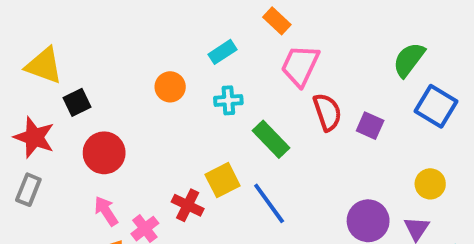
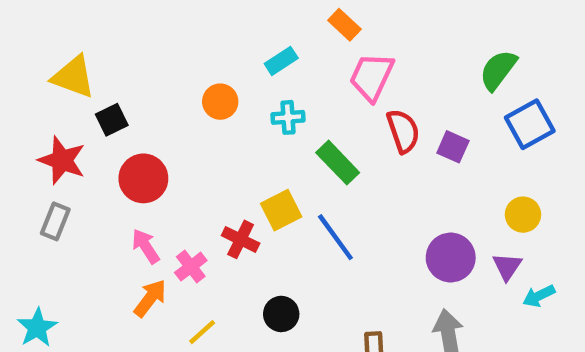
blue square: (436, 106) -> (530, 124), turned 30

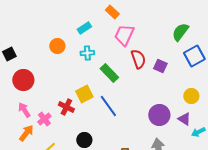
purple triangle: (507, 267) -> (184, 119), turned -32

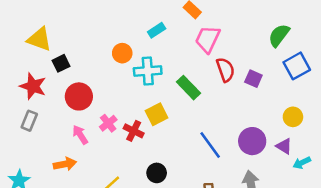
cyan cross: (87, 53) -> (148, 71), moved, size x1.5
blue line: (108, 106) -> (210, 145), moved
pink cross: (44, 119) -> (108, 123), moved
orange arrow: (26, 133) -> (65, 164), moved, turned 42

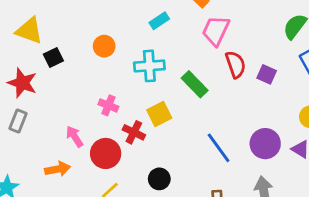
orange circle: (122, 53) -> (104, 46), moved
red circle: (79, 96) -> (106, 153), moved
pink cross: (108, 123) -> (108, 105), moved, turned -30

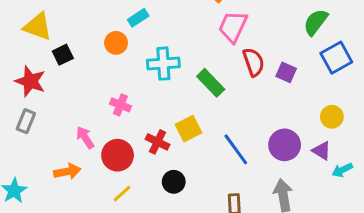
cyan rectangle: (159, 21) -> (138, 18), moved
yellow square: (159, 114) -> (188, 129), moved
red cross: (134, 132) -> (157, 142), moved

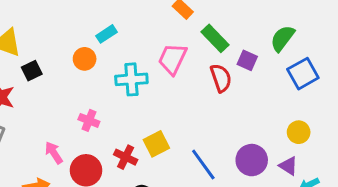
pink trapezoid: (233, 27) -> (173, 59), moved
purple square: (286, 72) -> (247, 60), moved
green rectangle: (211, 83) -> (215, 38), moved

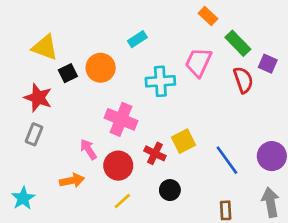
orange circle: (85, 59) -> (101, 68), moved, size x1.4
pink cross: (89, 120) -> (121, 119), size x1.6

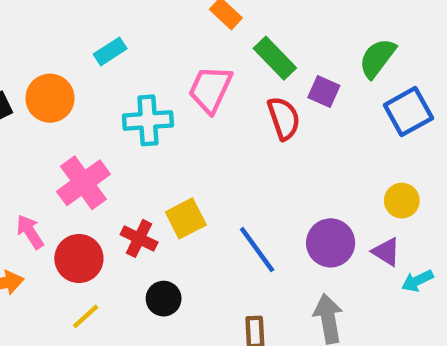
pink cross: (121, 119) -> (83, 183), turned 32

